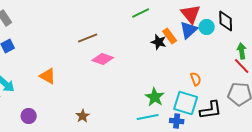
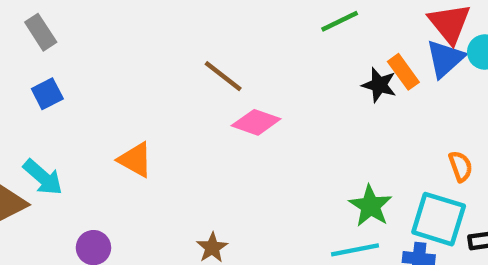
brown line: (88, 38) -> (223, 76), turned 60

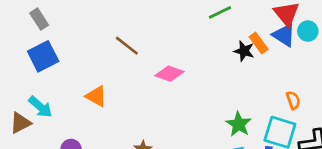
blue triangle: (445, 59) -> (284, 35), turned -45
brown line: (223, 76) -> (127, 46), moved
blue square: (47, 94) -> (43, 56), size x1.6

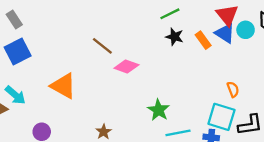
brown line: (127, 46) -> (102, 46), moved
black star: (244, 51) -> (175, 37), moved
orange triangle: (96, 96) -> (63, 86), size x1.4
green star: (239, 124) -> (158, 110), moved

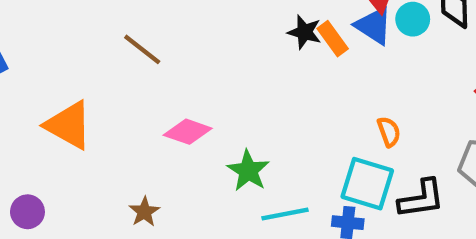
black star: (175, 37) -> (305, 32), moved
pink diamond: (126, 66) -> (188, 132), moved

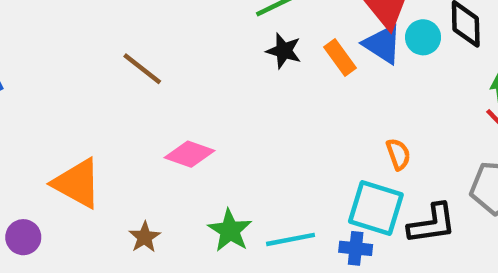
black star: (305, 32) -> (284, 51), moved
orange triangle: (69, 125) -> (77, 183), moved
green star: (248, 171) -> (230, 230), moved

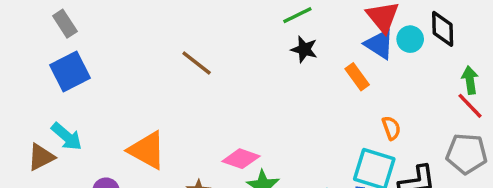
orange rectangle: (340, 58) -> (357, 77), moved
pink diamond: (189, 154) -> (241, 159), moved

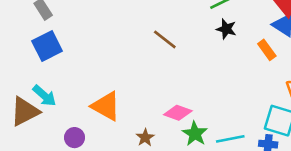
brown line: (197, 63) -> (165, 39), moved
brown triangle: (41, 157) -> (25, 111), size x1.4

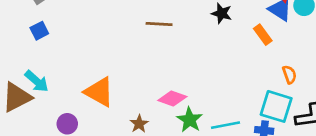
brown line: (165, 39) -> (159, 24), turned -35
blue square: (47, 46) -> (39, 31), size x0.6

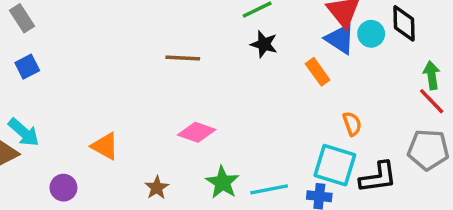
orange triangle: (99, 92) -> (105, 146), size x0.7
pink diamond: (172, 98) -> (197, 132), moved

